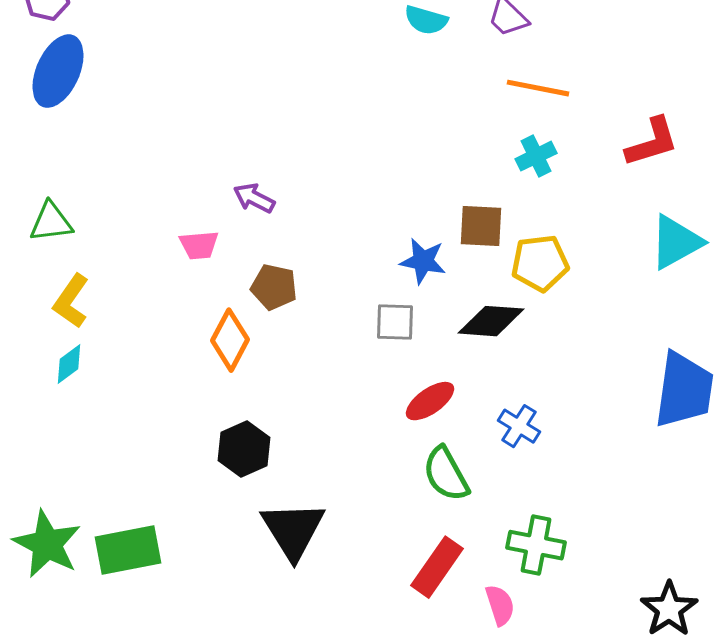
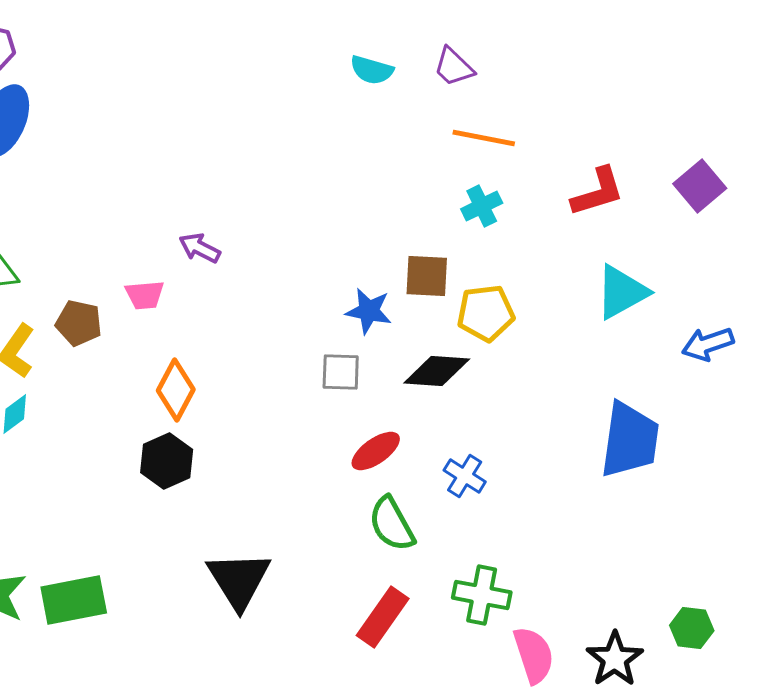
brown pentagon: (274, 287) -> (79, 323), moved
black hexagon: (244, 449) -> (167, 461), moved
pink semicircle: (500, 605) -> (534, 655), moved, size x1.4

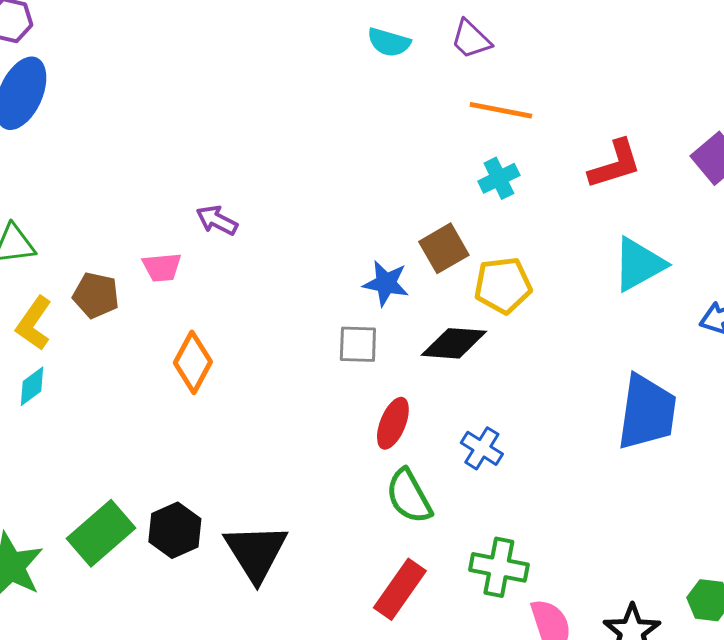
brown square: (427, 276) -> (444, 248), turned -33
red ellipse: (376, 451) -> (393, 423), turned -33
black hexagon: (167, 461) -> (175, 530), moved
green rectangle: (74, 600) -> (101, 533), moved, turned -30

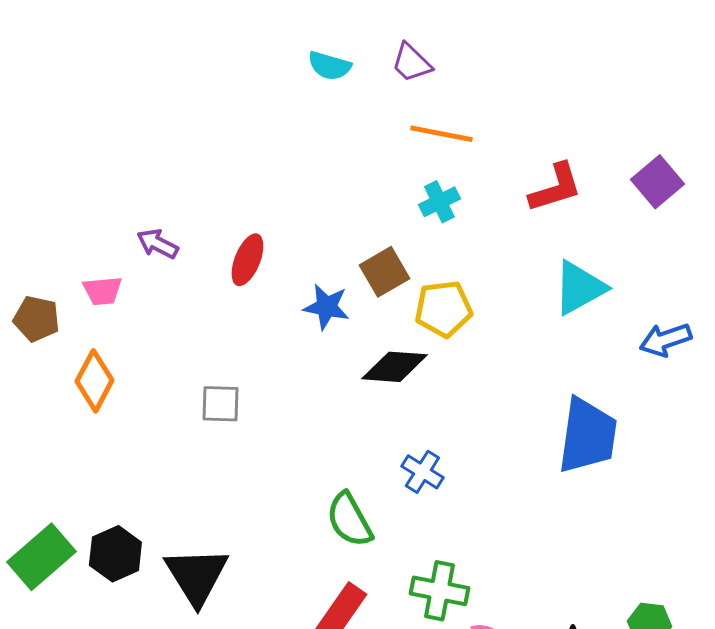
gray square: (358, 344) -> (220, 404), moved
orange diamond: (193, 362) -> (94, 381), moved
red ellipse: (393, 423) -> (247, 260), moved

